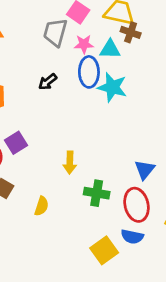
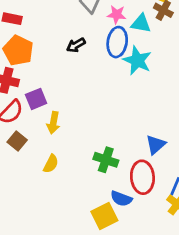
yellow arrow: (70, 163) -> (53, 123), moved
blue semicircle: (132, 237) -> (121, 199), moved

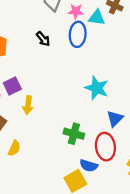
black arrow: (76, 45) -> (43, 39), turned -98
cyan star: (137, 60) -> (97, 88), moved
yellow semicircle: (51, 164) -> (14, 148), moved

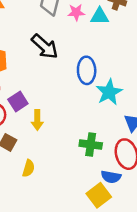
blue ellipse: (78, 34) -> (87, 70), moved
black arrow: (43, 39) -> (45, 47), size x1.6
cyan star: (97, 88) -> (109, 92), turned 30

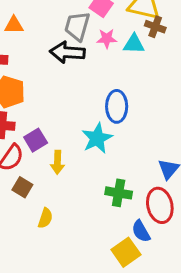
black arrow: (45, 47) -> (67, 52), moved, turned 140
cyan star: (109, 92) -> (97, 138), moved
blue semicircle: (111, 177) -> (141, 231), turned 48

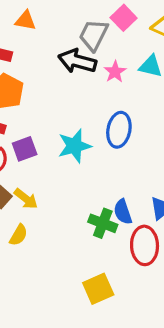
pink star: (107, 39) -> (115, 72), moved, turned 30
cyan star: (97, 138) -> (74, 146), moved
yellow arrow: (57, 162) -> (26, 199), moved, turned -65
blue semicircle: (141, 231) -> (123, 212), moved

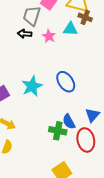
black arrow: (77, 61) -> (25, 34), size x0.6
blue ellipse: (119, 130) -> (66, 82), moved, turned -35

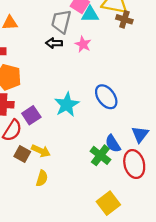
cyan triangle: (70, 29) -> (90, 14), moved
green cross: (58, 131) -> (100, 155), turned 30

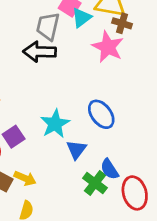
cyan triangle: (90, 14) -> (82, 18), turned -36
black arrow: (54, 43) -> (40, 52), size x1.6
pink star: (83, 44) -> (108, 47), moved, size x1.6
blue triangle: (140, 134) -> (76, 150), moved

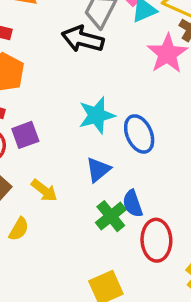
cyan star: (55, 124) -> (97, 115), moved
yellow arrow: (25, 178) -> (44, 191), moved

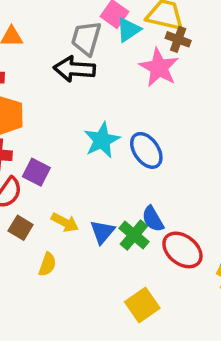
purple square: (25, 135) -> (36, 172), turned -32
blue triangle: (98, 170) -> (102, 232), moved
red ellipse: (156, 240) -> (182, 250), turned -39

